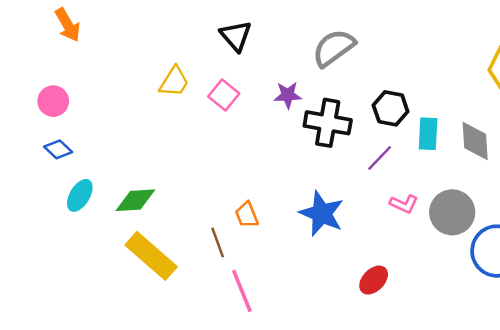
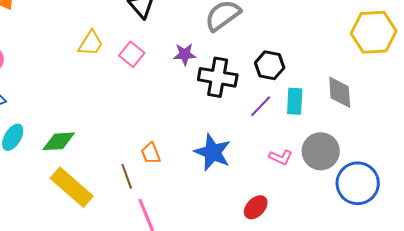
cyan rectangle: (428, 134) -> (295, 101), moved
pink L-shape: (404, 204) -> (281, 157), moved

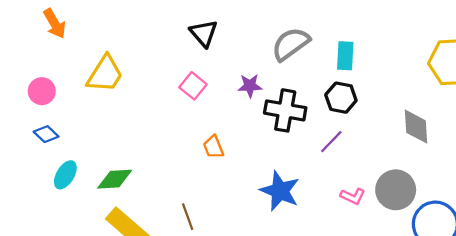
yellow trapezoid: (91, 43) -> (105, 74), moved, size x1.4
cyan rectangle: (295, 101) -> (345, 56), moved
orange trapezoid: (151, 153) -> (213, 147), moved

